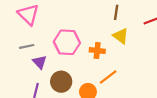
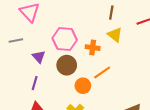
gray line: (27, 46) -> (16, 40), moved
brown circle: (61, 82) -> (67, 65), moved

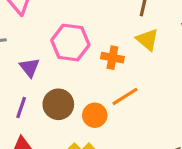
brown circle: (67, 65) -> (58, 104), moved

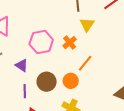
yellow triangle: (147, 40) -> (87, 25), turned 42
orange cross: (112, 58) -> (70, 43), turned -32

